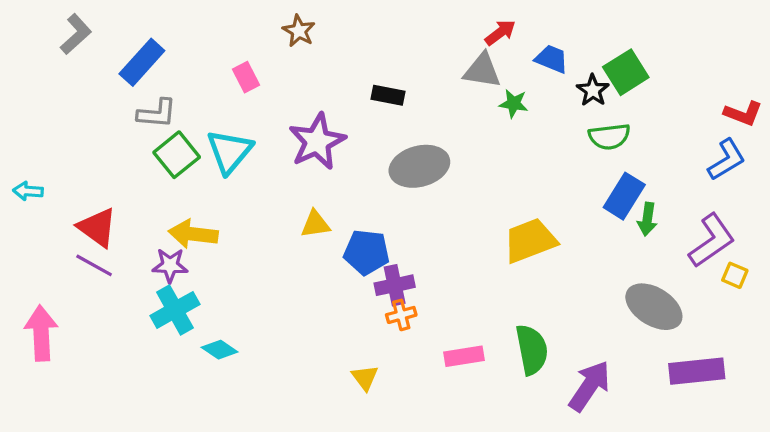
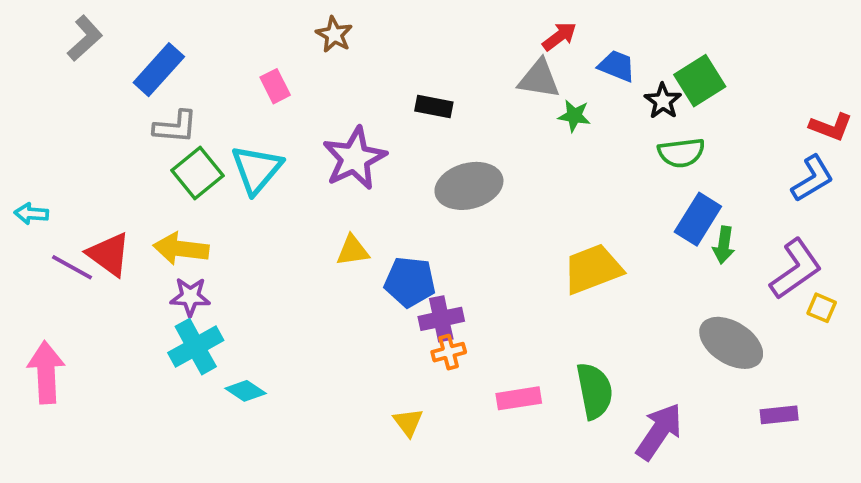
yellow arrow: (193, 234) -> (181, 249), moved
purple line: (94, 265) -> (72, 267), moved
purple rectangle: (697, 371) -> (779, 415), size x0.6

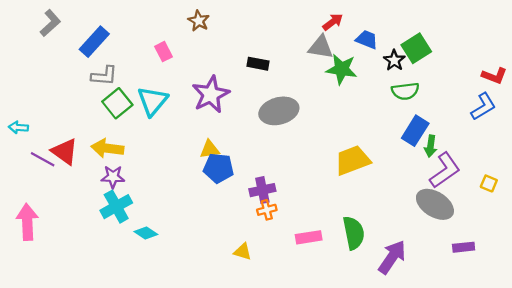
green star: (574, 116) -> (342, 69), size x1.6
purple L-shape: (796, 269) -> (445, 170), moved
blue pentagon: (410, 282) -> (218, 168), moved
yellow triangle: (408, 422) -> (243, 252), turned -36

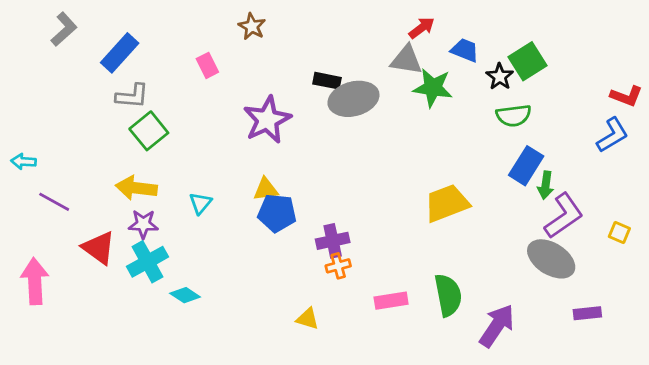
cyan triangle: (152, 101) -> (200, 203), moved, size x0.6
gray ellipse: (279, 111) -> (353, 99), moved
red triangle: (65, 152) -> (99, 248), moved

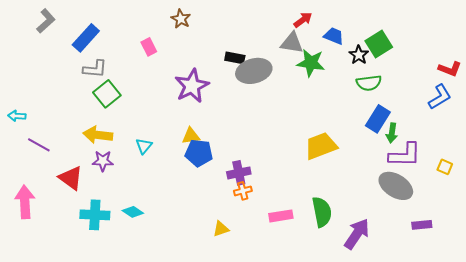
purple L-shape: (564, 216) -> (405, 155), turned 36
cyan cross: (147, 262) -> (95, 215), moved, turned 32
yellow triangle: (308, 319) -> (221, 229), turned -36

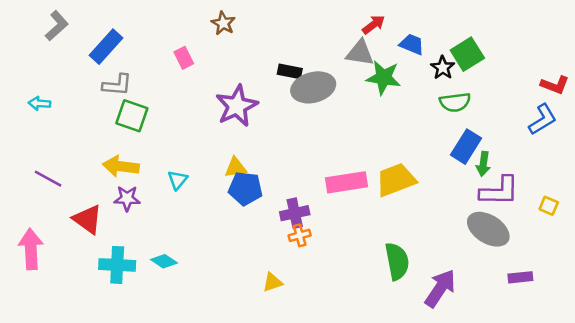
green square: (107, 94) -> (132, 116), turned -32
cyan arrow: (17, 116) -> (39, 103), moved
pink rectangle: (281, 216) -> (346, 182), moved, size x1.4

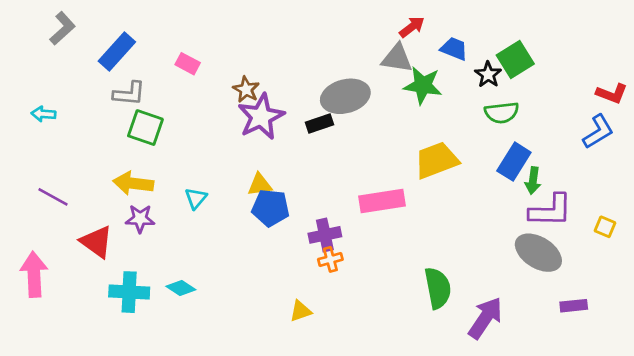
brown star: (223, 23) -> (246, 89), moved
pink rectangle: (184, 58) -> (188, 64), moved, turned -35
black rectangle: (290, 71) -> (319, 123), moved, turned -30
yellow trapezoid: (396, 180) -> (436, 160), moved

